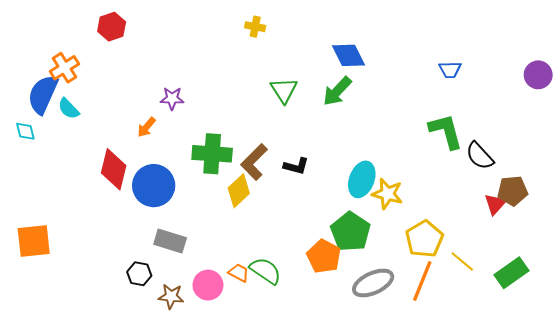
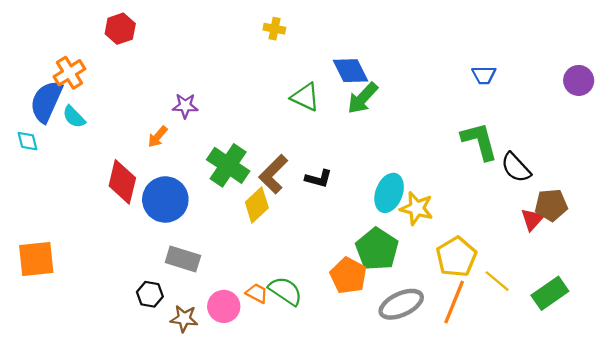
blue diamond: (348, 55) -> (350, 71), moved
green triangle: (284, 90) -> (305, 97), turned -32
green cross: (212, 154) -> (228, 165), turned 30

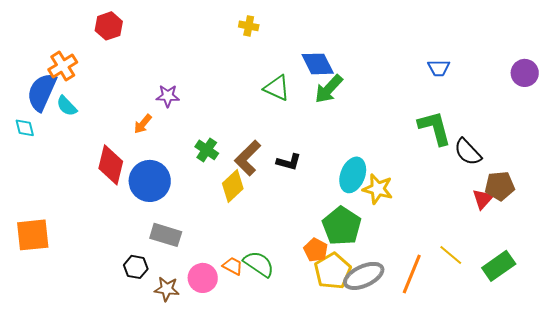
green cross: (228, 165) -> (207, 150), size x0.6
yellow pentagon: (456, 257) -> (333, 271), moved
orange pentagon: (348, 276) -> (316, 250), size x0.7

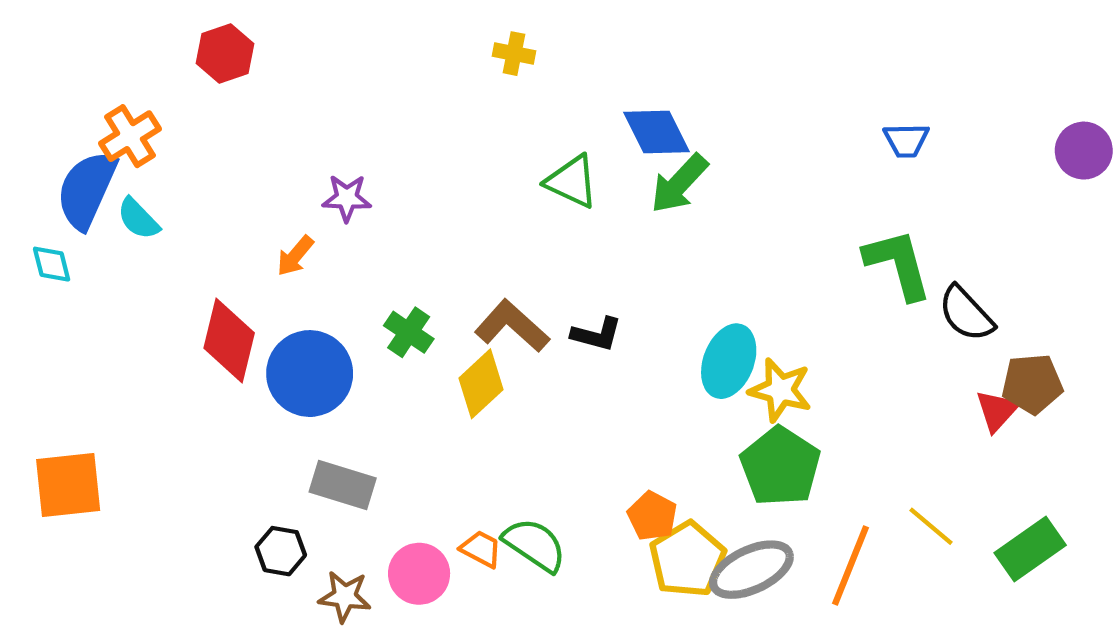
green cross: (207, 150) -> (409, 332), moved
brown L-shape: (248, 158) -> (512, 326), turned 87
green pentagon: (342, 226) -> (780, 466), moved

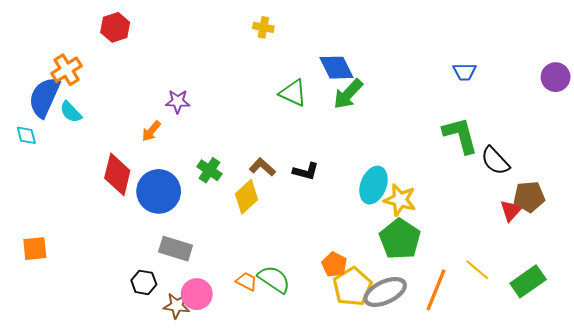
brown L-shape: (512, 326) -> (262, 167), size x0.7
orange square: (68, 485) -> (35, 249), size x0.7
pink circle: (419, 574) -> (197, 294), moved

